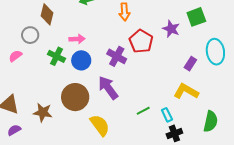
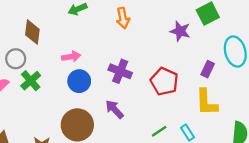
red pentagon: (141, 41) -> (164, 81), moved
green cross: (56, 56) -> (31, 81), moved, turned 30
purple arrow: (108, 88) -> (115, 109), size x0.7
yellow L-shape: (186, 91) -> (206, 102), turned -115

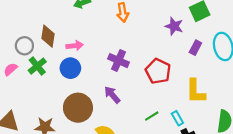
brown diamond: (32, 32) -> (48, 36), moved
purple rectangle: (208, 69) -> (195, 48), moved
blue circle: (79, 81) -> (70, 68), moved

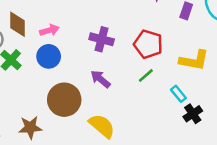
yellow L-shape: (196, 91) -> (194, 60), turned -70
green line: (152, 116) -> (146, 75), moved

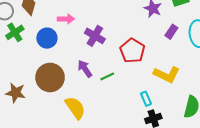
pink arrow: (49, 30) -> (66, 19), moved
green line: (146, 75) -> (107, 76), moved

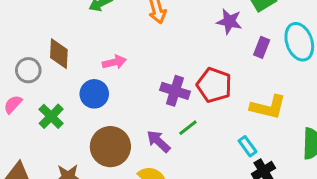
green cross: (15, 32) -> (51, 116), moved
purple cross: (95, 36) -> (175, 91), moved
purple arrow: (85, 69) -> (158, 141), moved

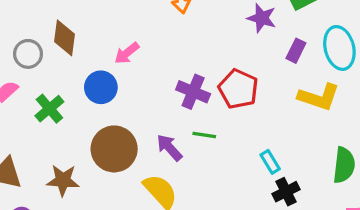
pink arrow: (114, 62) -> (127, 53), turned 150
yellow L-shape: (268, 107) -> (319, 97), moved
green line: (188, 128) -> (204, 135), turned 42

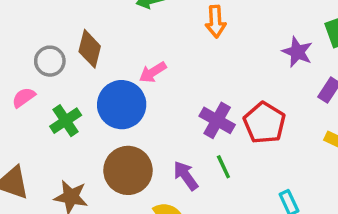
blue circle: (101, 87) -> (122, 105), size x1.4
green line: (204, 135) -> (223, 167), turned 50

